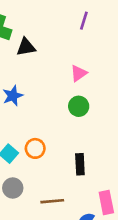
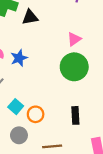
green circle: (79, 106) -> (74, 67), size x1.6
orange circle: (35, 148) -> (36, 114), moved

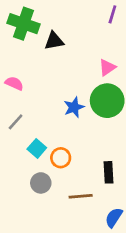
blue star: (19, 58) -> (74, 107), moved
black rectangle: (75, 115) -> (108, 172), moved

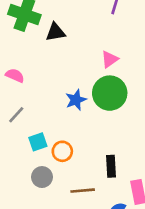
cyan square: (37, 148) -> (38, 142), turned 30

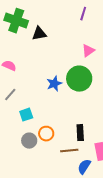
pink triangle: (110, 59) -> (88, 51), moved
orange circle: (62, 151) -> (46, 134), moved
brown line: (83, 191) -> (69, 151), moved

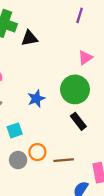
blue star: (54, 84) -> (36, 99), moved
black rectangle: (80, 133) -> (78, 121), moved, turned -35
brown line: (69, 151) -> (64, 160), moved

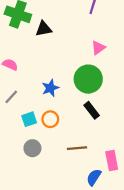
orange circle: (37, 152) -> (50, 119), moved

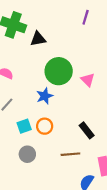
pink triangle: (98, 48) -> (88, 80), moved, turned -40
green circle: (88, 79) -> (59, 71), moved
black rectangle: (92, 110) -> (87, 130), moved

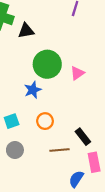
pink triangle: (88, 80) -> (77, 73), turned 40
orange circle: (45, 126) -> (45, 121), moved
black rectangle: (87, 130) -> (83, 137), moved

